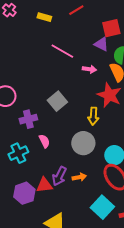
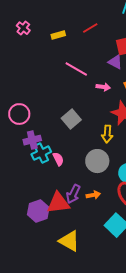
yellow rectangle: (44, 17) -> (58, 35), turned -32
purple cross: (28, 119) -> (32, 140), moved
cyan cross: (18, 153) -> (41, 153), moved
red triangle: (44, 185) -> (58, 203), size x1.4

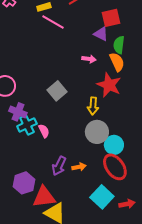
pink line: (76, 69) -> (53, 22), moved
purple cross: (32, 140) -> (18, 112), turned 36
gray circle: (97, 161) -> (97, 132), moved
red triangle: (58, 203) -> (44, 197), moved

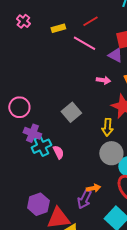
pink line: (53, 22) -> (84, 43), moved
purple arrow: (59, 166) -> (84, 199), moved

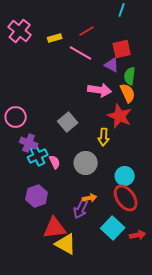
pink cross: (23, 21) -> (20, 31), size x1.6
pink arrow: (103, 80) -> (100, 90), size x1.6
gray circle: (111, 153) -> (86, 163), moved
purple hexagon: (38, 204) -> (37, 196), moved

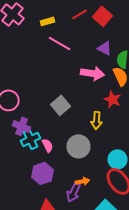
red square: (122, 49) -> (102, 16), moved, turned -36
pink line: (81, 53) -> (60, 43), moved
red star: (120, 116) -> (112, 99), size x0.7
purple hexagon: (37, 196) -> (42, 173), moved

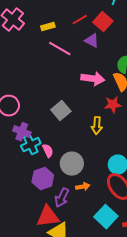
purple triangle: (104, 48) -> (92, 41), moved
red star: (112, 99) -> (113, 105), turned -30
gray circle: (78, 146) -> (72, 164), moved
purple arrow: (74, 192) -> (62, 198), moved

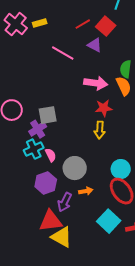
yellow rectangle: (48, 27) -> (40, 23), moved
red star: (113, 105) -> (104, 108), moved
gray square: (61, 111) -> (48, 115), moved, turned 30
purple cross: (22, 132) -> (38, 129), moved, turned 36

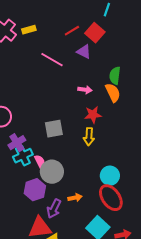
pink arrow: (96, 83) -> (85, 90), size x0.6
gray square: (48, 115) -> (54, 129), moved
purple cross: (38, 129) -> (17, 143), moved
gray circle: (75, 168) -> (52, 172), moved

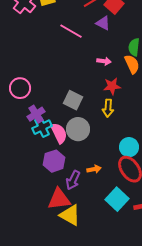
gray square: (54, 129) -> (73, 100), turned 36
pink semicircle: (40, 162) -> (59, 133), size x1.5
gray circle: (52, 172) -> (78, 129), moved

